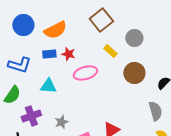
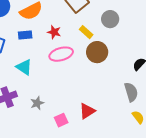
red star: (68, 54) -> (54, 32), moved
brown circle: (134, 73) -> (97, 52), moved
cyan triangle: (48, 86) -> (24, 67), turned 30

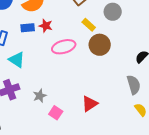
red star: (54, 32) -> (46, 26), moved
cyan triangle: (24, 67) -> (17, 60), moved
pink square: (61, 120) -> (56, 113), moved, turned -32

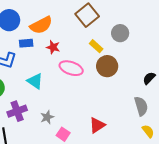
blue rectangle: (28, 28) -> (26, 43), moved
pink ellipse: (64, 47) -> (71, 68), turned 35
cyan triangle: (17, 60) -> (35, 81), moved

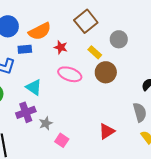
red star: (53, 47) -> (61, 47), moved
purple cross: (17, 111) -> (26, 112), moved
red triangle: (97, 125) -> (107, 131), moved

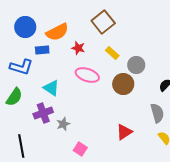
gray circle: (119, 39) -> (136, 65), moved
brown circle: (106, 72) -> (123, 84), moved
pink square: (62, 140) -> (80, 149), moved

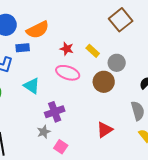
brown square: (103, 22) -> (121, 20), moved
red star: (78, 48) -> (67, 49), moved
purple cross: (43, 113) -> (55, 112), moved
gray star: (63, 124) -> (44, 132), moved

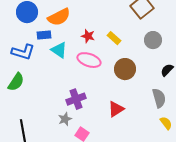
gray circle: (117, 63) -> (153, 40), moved
cyan triangle: (32, 86) -> (59, 50), moved
red triangle: (105, 130) -> (116, 109), moved

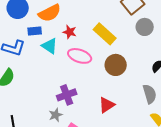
red star: (88, 36) -> (70, 32), moved
yellow rectangle: (114, 38) -> (105, 34), size x1.6
gray circle: (153, 40) -> (145, 27), moved

